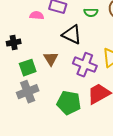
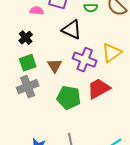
black cross: (14, 43) -> (26, 38), moved, turned -32
brown triangle: (51, 59) -> (55, 66), moved

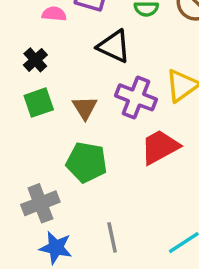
gray cross: (28, 87) -> (40, 203), moved
green pentagon: (69, 98) -> (87, 162), moved

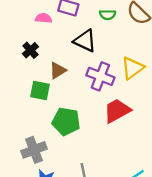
green square: (39, 103) -> (40, 91), moved, turned 30
brown triangle: (85, 108) -> (58, 70), moved, turned 30

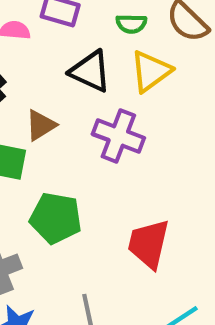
yellow triangle: (132, 68) -> (151, 71), moved
red trapezoid: (117, 111) -> (149, 244), moved, turned -48

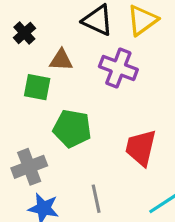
brown triangle: (41, 125) -> (61, 60), turned 35

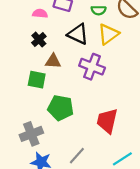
black cross: (24, 33) -> (39, 40), moved
gray line: (96, 199) -> (77, 156), turned 54

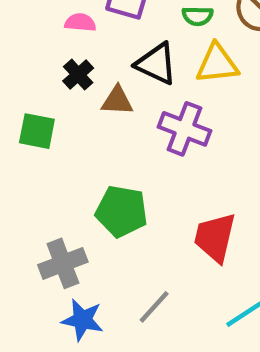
yellow triangle: (108, 34) -> (217, 64), turned 30
brown triangle: (53, 61) -> (117, 101), moved
green square: (37, 80) -> (37, 131), moved

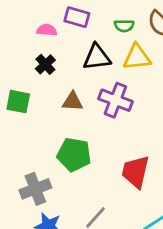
black triangle: (156, 64) -> (97, 57), turned -32
brown triangle: (117, 101) -> (73, 102), moved

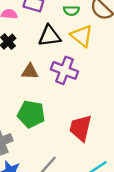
yellow triangle: (137, 57) -> (82, 36), turned 45

